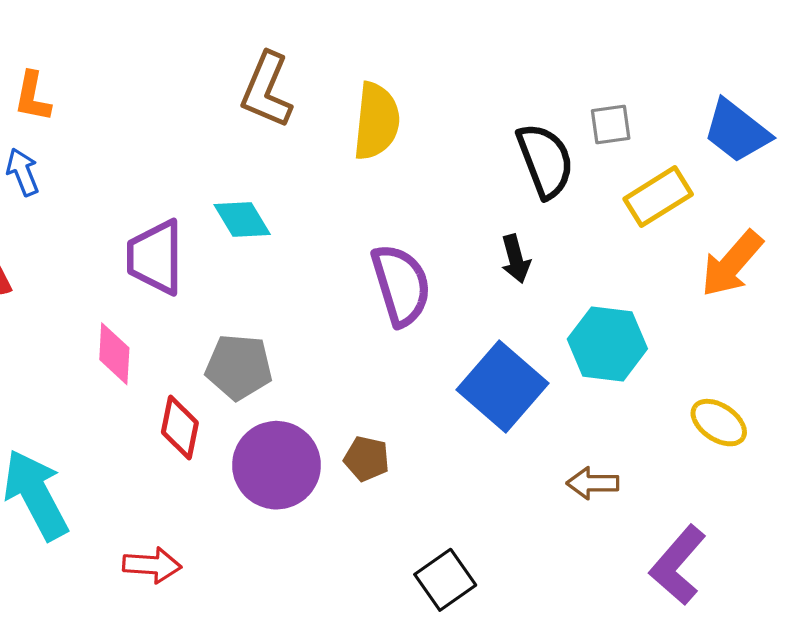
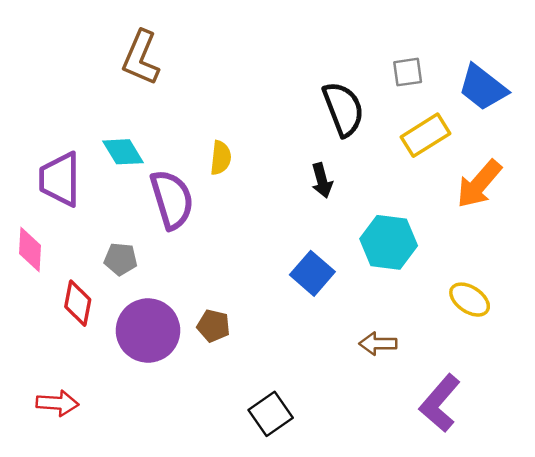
yellow semicircle: (376, 121) -> (221, 158), moved, size x0.6
gray square: (611, 124) -> (408, 72), moved
purple semicircle: (401, 285) -> (172, 199), moved
gray pentagon: (239, 367) -> (121, 259), size x0.7
blue square: (503, 387) -> (312, 273), size x0.7

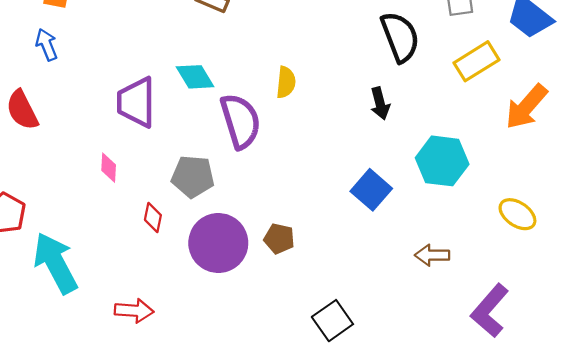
pink diamond: (30, 250) -> (109, 168), size x0.7
gray pentagon: (121, 259) -> (193, 177), size x1.4
red diamond: (78, 303) -> (153, 218), size x0.7

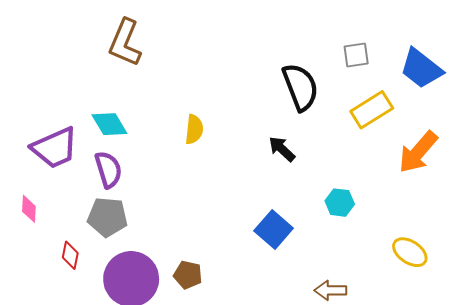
purple trapezoid: (136, 102) -> (55, 148), turned -114
black arrow: (380, 103) -> (282, 149), turned 148
purple semicircle: (240, 121) -> (108, 170), moved, size x0.7
cyan hexagon: (442, 161) -> (340, 203), size x0.6

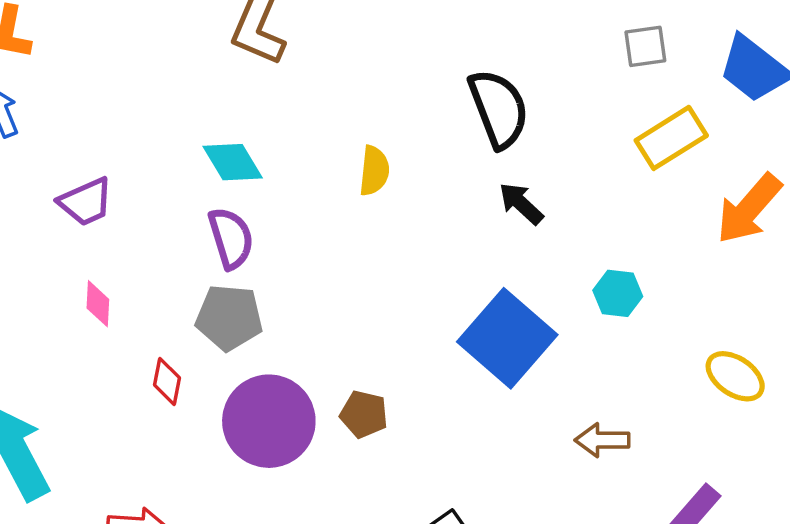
black semicircle: (300, 87) -> (499, 109), moved
purple trapezoid: (55, 148) -> (86, 202), moved, size x0.7
blue square: (274, 229) -> (507, 338), size x1.5

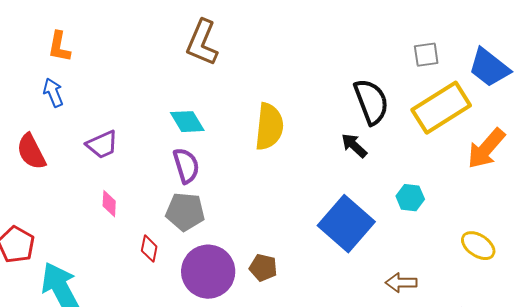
black semicircle: (499, 109) -> (371, 102), moved
yellow rectangle: (671, 138) -> (441, 108), size x1.4
yellow semicircle: (374, 171) -> (269, 127), size x1.6

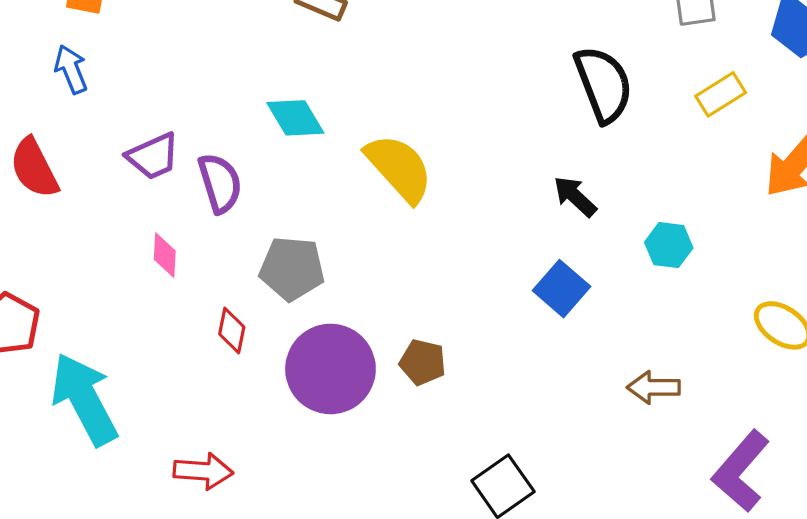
yellow rectangle: (441, 108) -> (721, 94), size x0.5
yellow semicircle: (269, 127) -> (399, 168), moved, turned -48
black arrow: (354, 146) -> (575, 197), moved
purple semicircle: (186, 166) -> (220, 183), moved
blue square: (346, 224) -> (562, 289), size x0.6

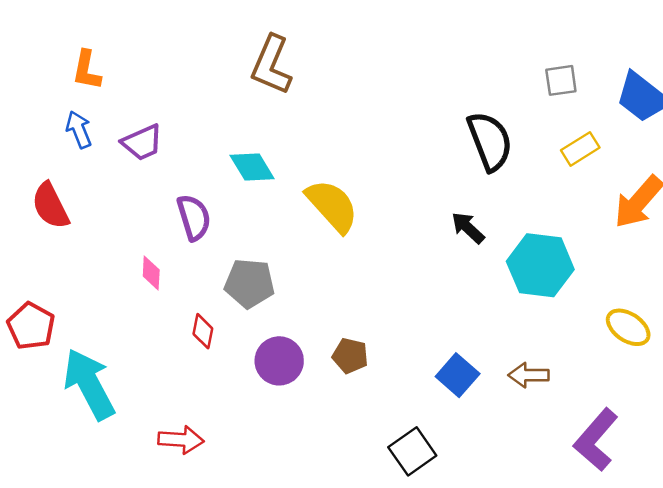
purple trapezoid: (153, 156) -> (142, 142), moved
cyan hexagon: (669, 245) -> (540, 265), size x1.8
blue square: (562, 289) -> (458, 375), moved
purple circle: (330, 369) -> (279, 361), size x0.7

